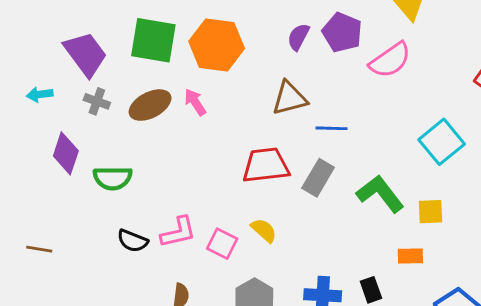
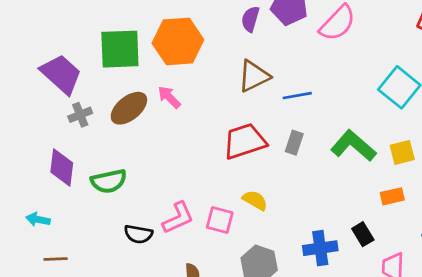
cyan arrow: (40, 94) -> (38, 219), moved, turned 30
gray cross: (97, 101) -> (80, 115), turned -30
gray rectangle: (318, 178) -> (294, 143), size x0.7

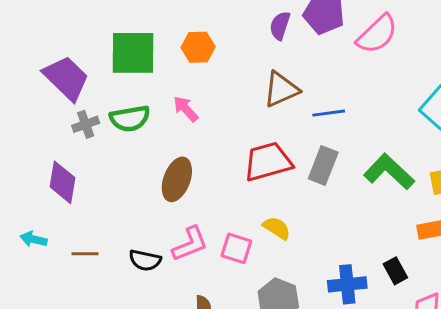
orange hexagon: (178, 41) -> (198, 47), size x0.6
brown ellipse: (129, 108) -> (177, 179), moved, turned -33
gray rectangle: (294, 143) -> (323, 165), size x1.4
green semicircle: (109, 181) -> (130, 119), moved
brown line: (56, 259) -> (85, 254), moved

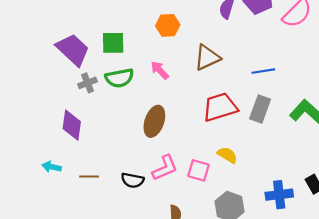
green square: (133, 53) -> (113, 43), moved, size x0.7
brown triangle: (281, 89) -> (207, 58), moved

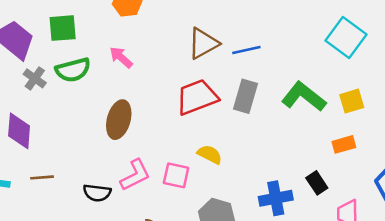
brown triangle: (207, 58) -> (203, 43), moved
gray cross: (88, 83) -> (35, 78), turned -30
brown line: (89, 176) -> (42, 177), moved

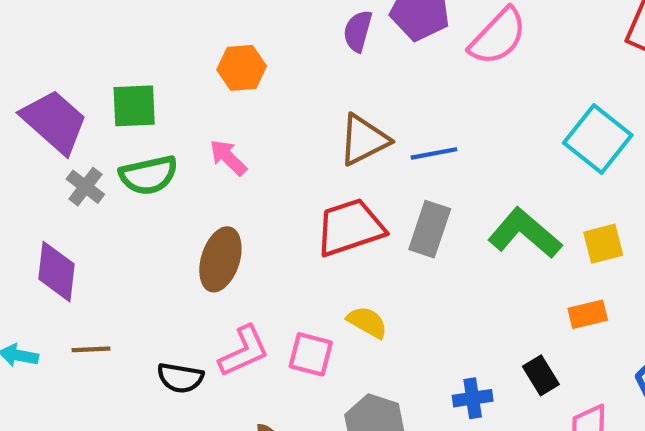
blue cross: (276, 198) -> (473, 398), size x0.7

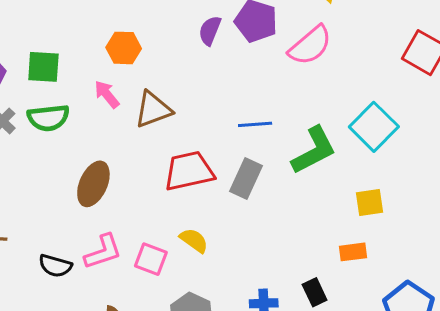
brown triangle: (364, 140) -> (153, 110), moved
pink arrow: (228, 157) -> (107, 94), moved
green L-shape: (525, 233) -> (314, 150), moved, turned 106

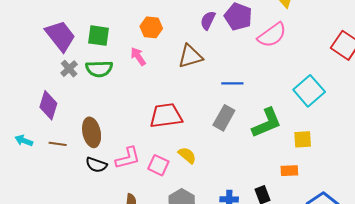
brown triangle: (153, 110) -> (190, 56), moved
green L-shape: (314, 150) -> (267, 123), moved
red trapezoid: (189, 171) -> (166, 116), moved
brown ellipse: (93, 184) -> (92, 132), moved, turned -40

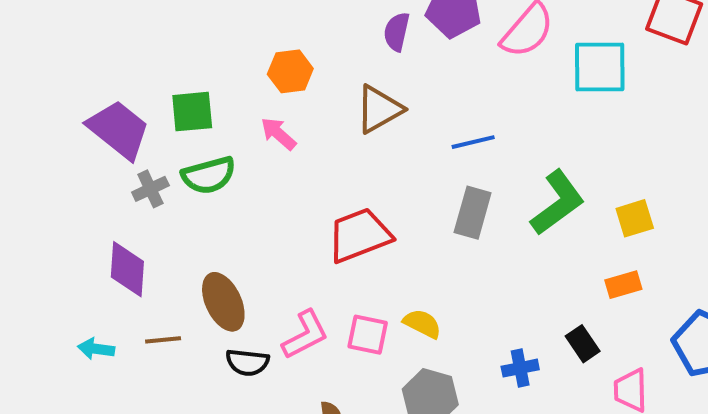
gray cross: (69, 69) -> (150, 189), turned 30
cyan square: (309, 91) -> (600, 67), moved, turned -36
yellow semicircle: (187, 155) -> (422, 324), moved

